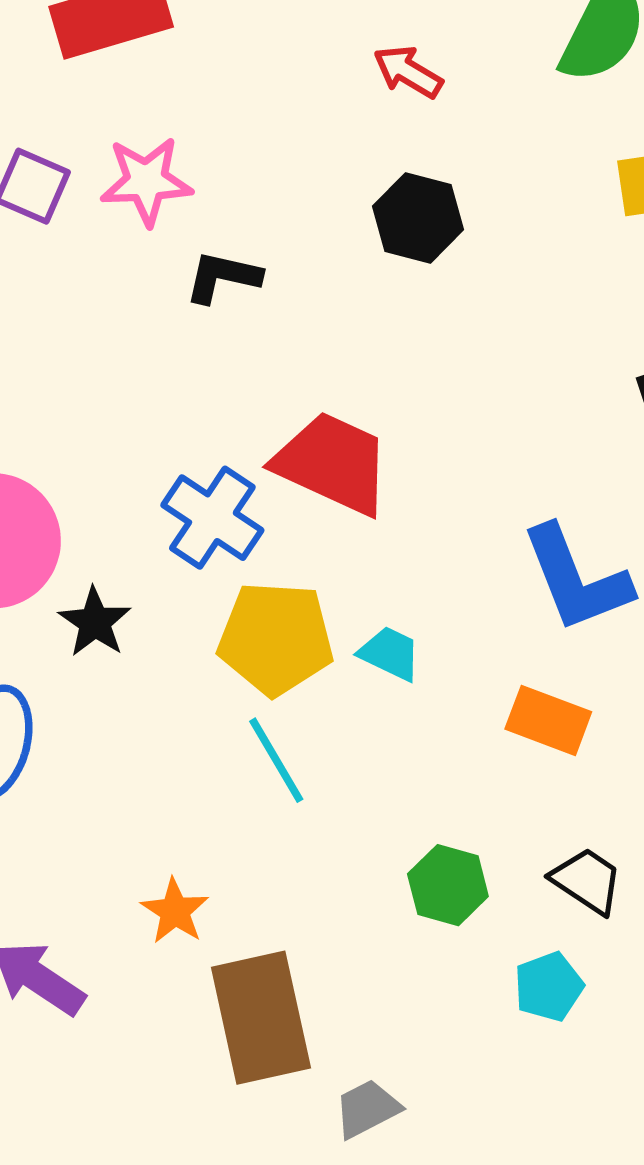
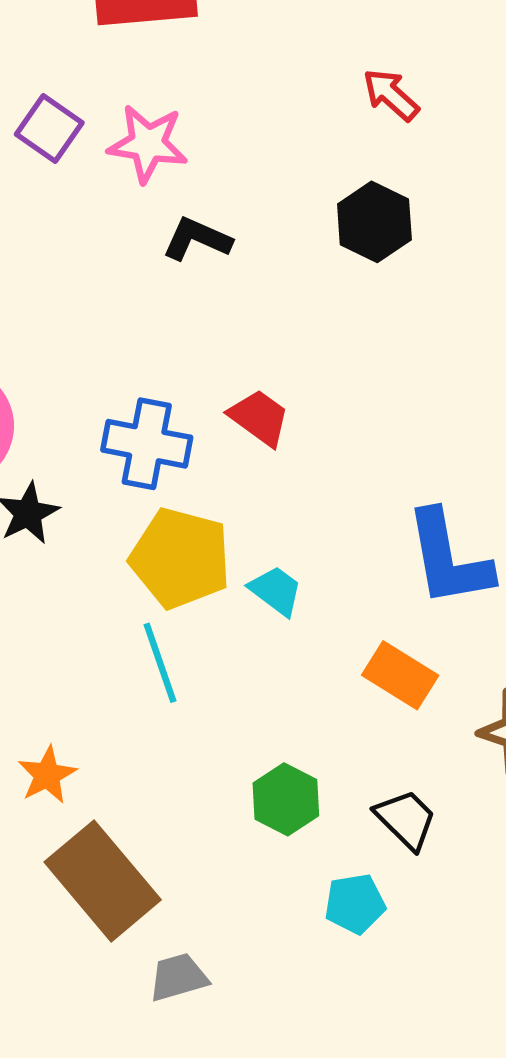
red trapezoid: (333, 463) -> (259, 418), size x0.6
blue cross: (212, 518) -> (147, 444), turned -34
brown rectangle: (261, 1018) -> (103, 881), turned -39

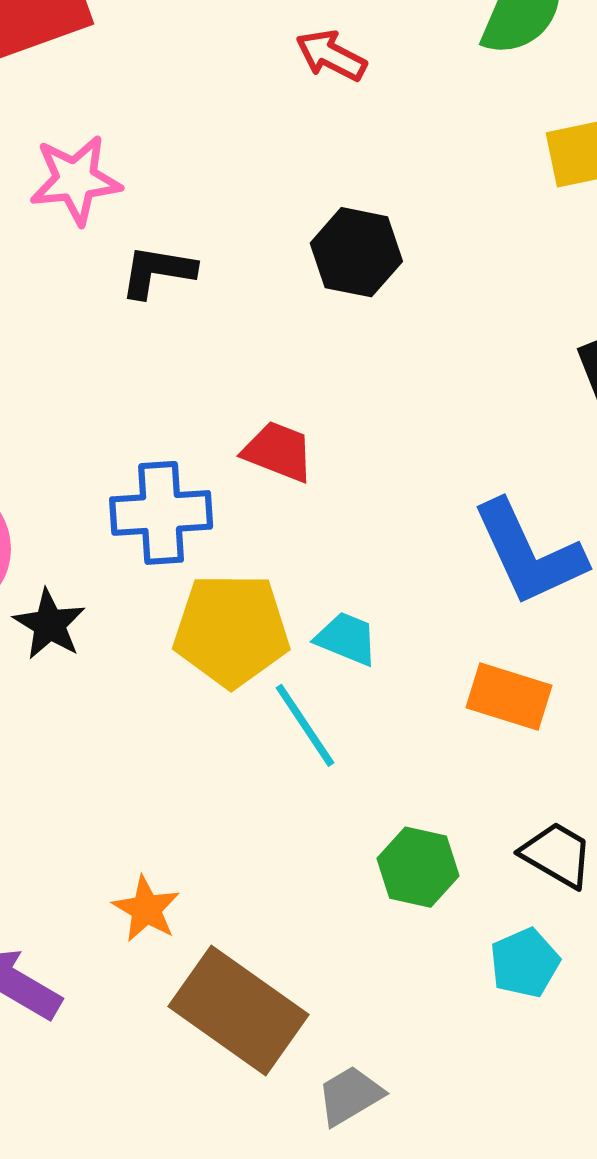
black hexagon: (374, 222) -> (356, 252), moved
cyan line: (160, 663) -> (305, 725), moved

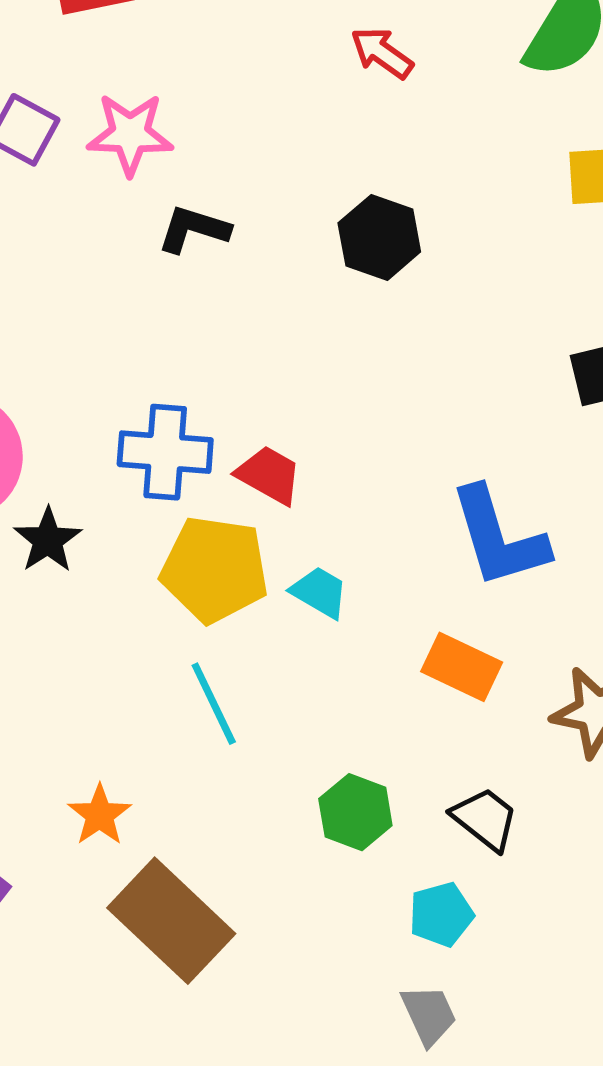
red trapezoid: (278, 452) -> (269, 475), moved
cyan line: (305, 725) -> (214, 704), moved
gray trapezoid: (350, 1095) -> (429, 1015), moved, turned 88

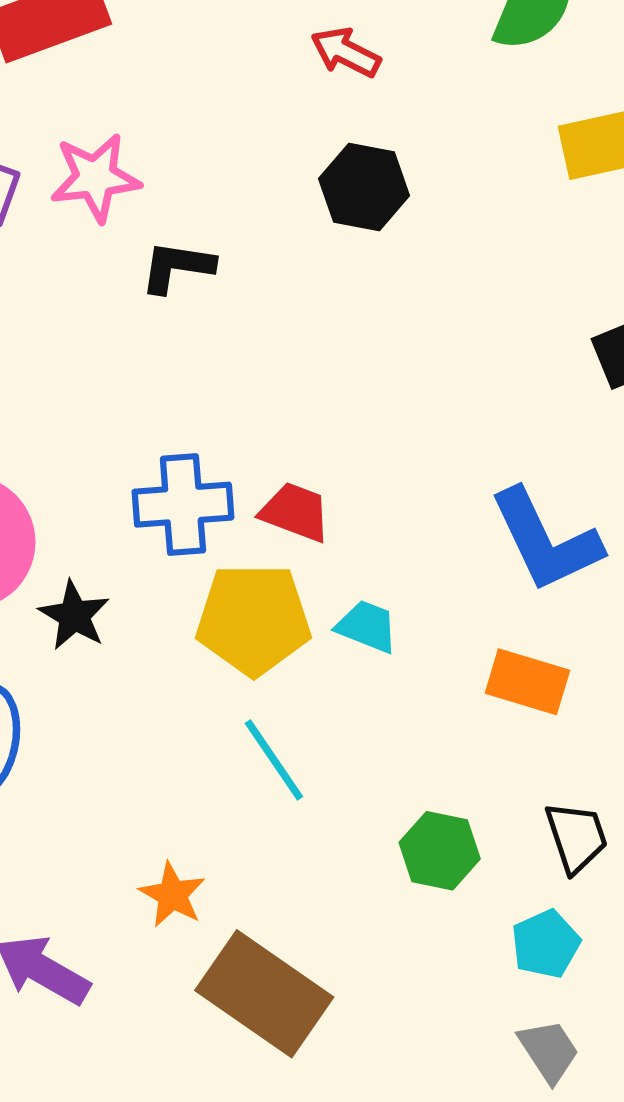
black hexagon: (379, 237) -> (364, 187), moved
black trapezoid: (485, 819) -> (576, 837), turned 42

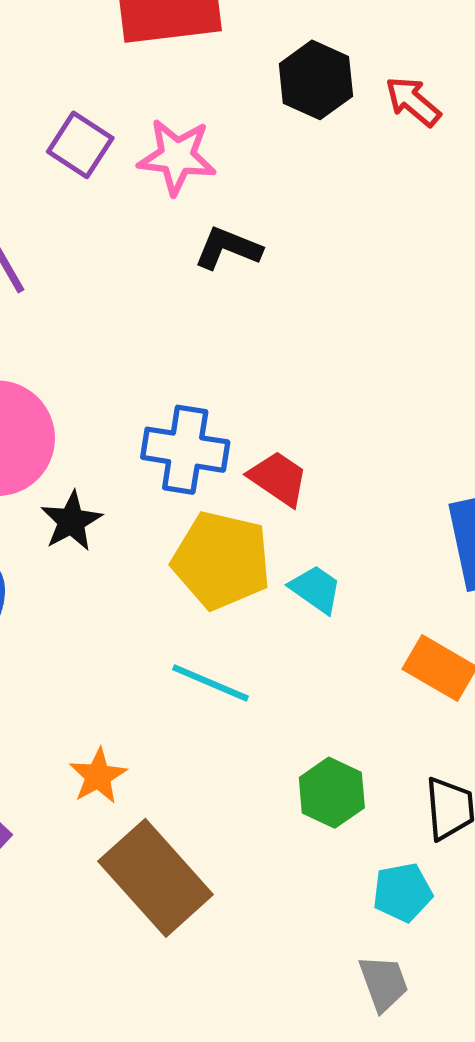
black hexagon: (364, 187) -> (316, 80), moved
cyan line: (274, 760) -> (211, 683), turned -46

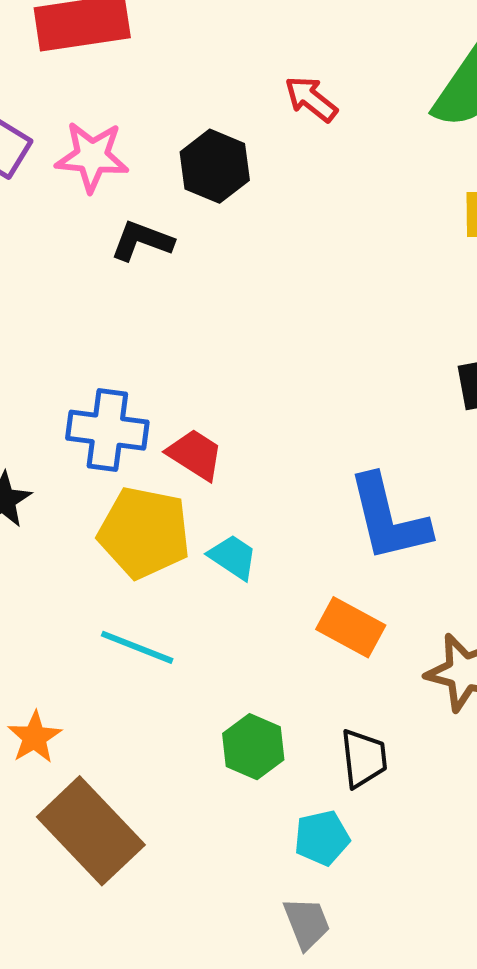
black hexagon: (316, 80) -> (215, 166), moved

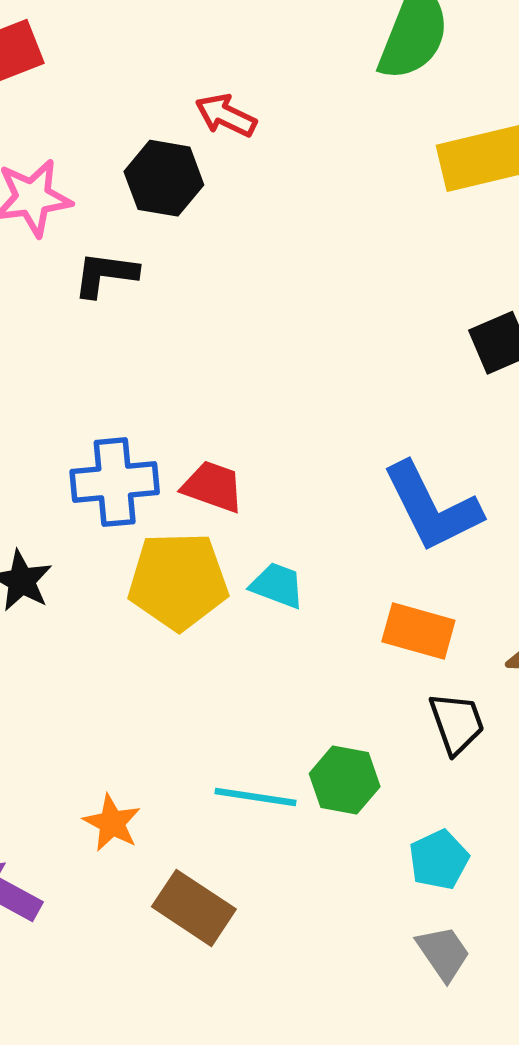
red arrow: (311, 99) -> (226, 115), moved
cyan line: (137, 647) -> (255, 797), moved
black trapezoid: (364, 758) -> (457, 723), moved
brown rectangle: (91, 831) -> (194, 908), size x0.7

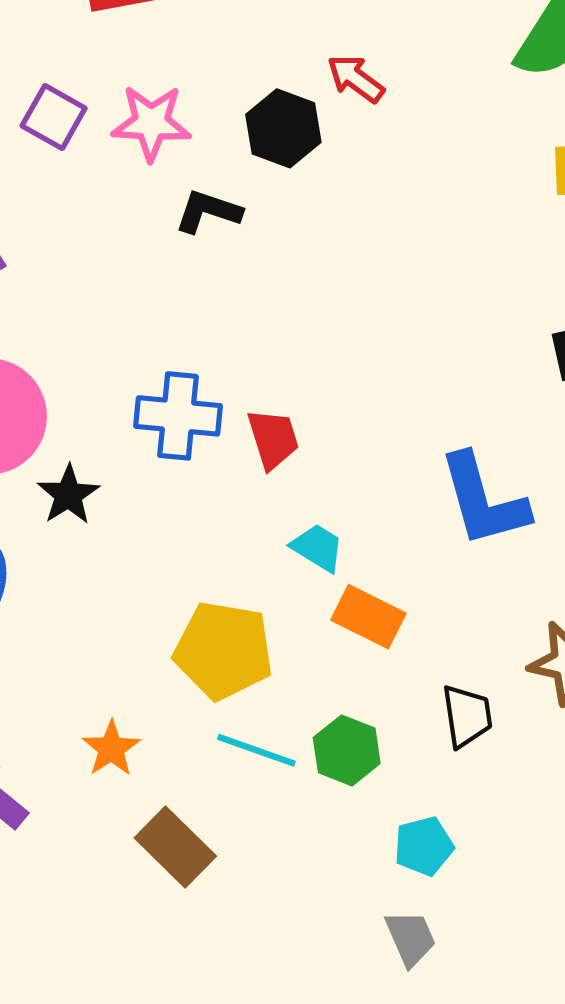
red trapezoid: (213, 487) -> (273, 439), turned 42
yellow pentagon: (178, 581) -> (223, 650), moved
orange rectangle: (418, 631) -> (368, 617), moved

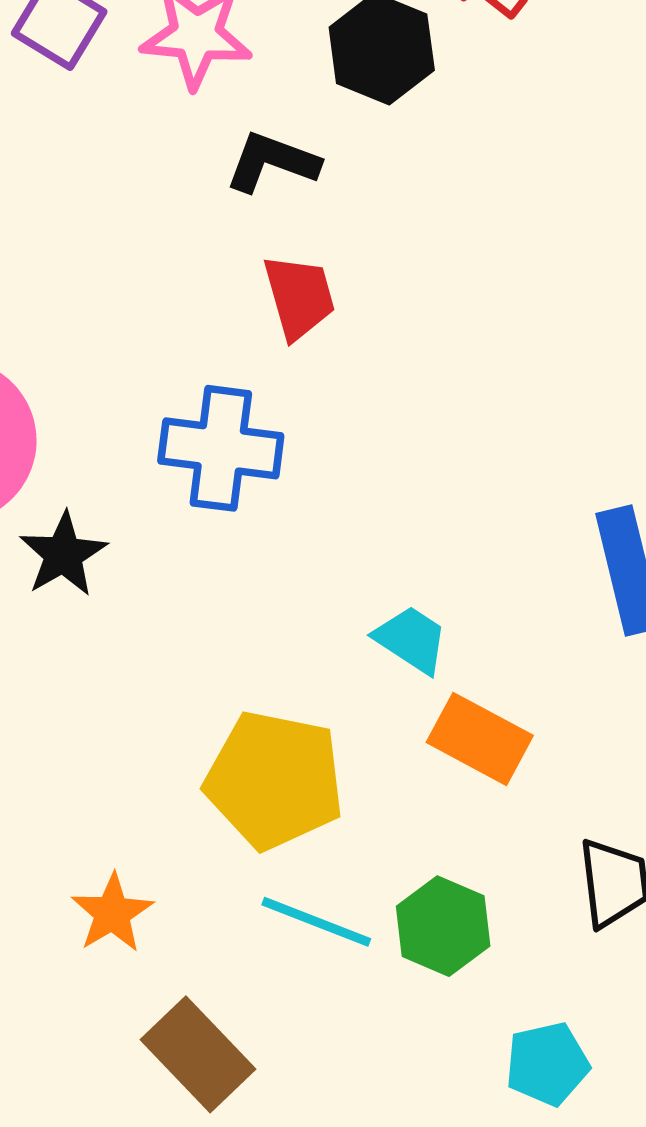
red trapezoid: (273, 439) -> (299, 297), moved

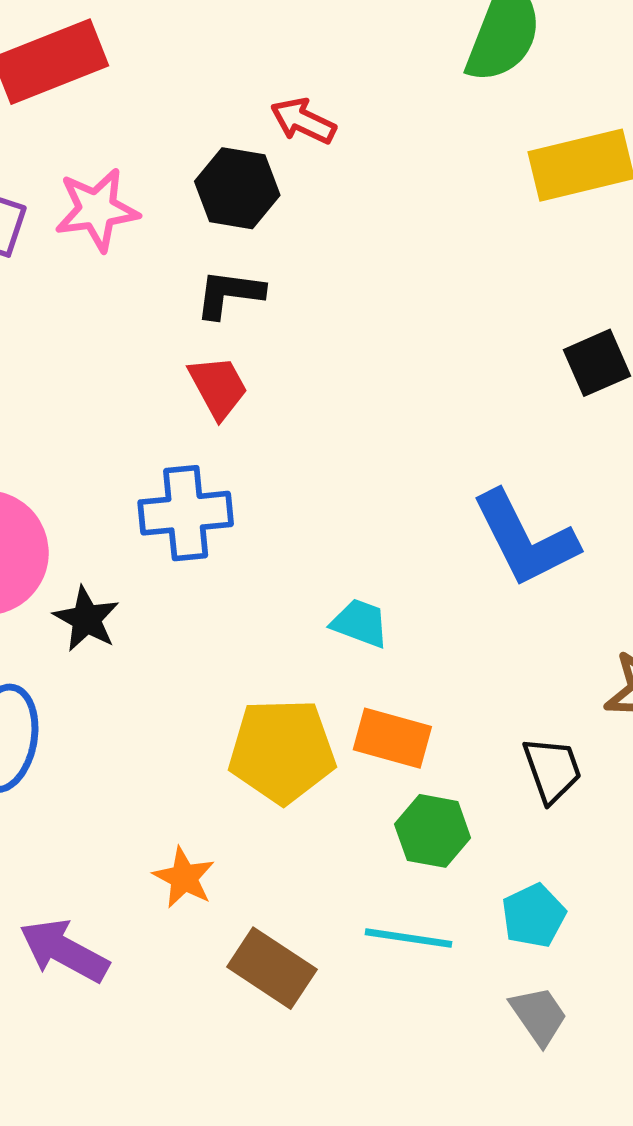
black L-shape: (272, 162) -> (229, 294), moved
orange rectangle: (480, 739) -> (392, 738), moved
cyan line: (316, 922) -> (409, 938), moved

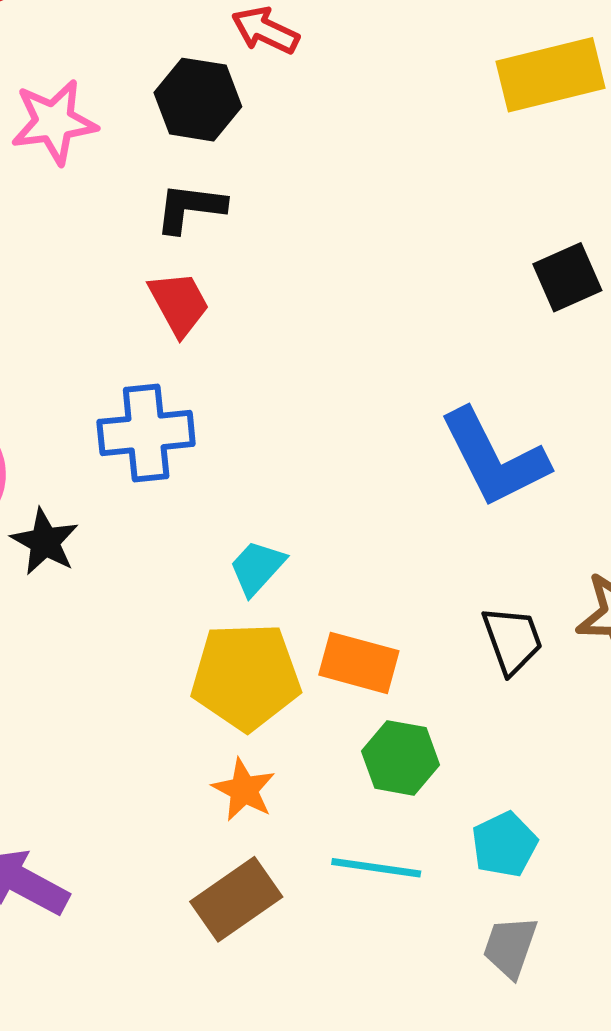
cyan trapezoid: (360, 623) -> (257, 568), moved, turned -68
black trapezoid: (552, 770) -> (512, 640), moved
orange star: (184, 878) -> (244, 790), moved
brown rectangle: (272, 968) -> (236, 899), turned -68
gray trapezoid: (539, 1016) -> (510, 947), turned -126

